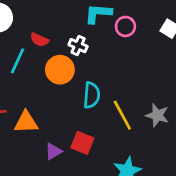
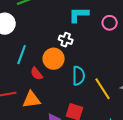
pink circle: (125, 26) -> (110, 23), moved
red semicircle: (39, 40) -> (36, 74), moved, turned 32

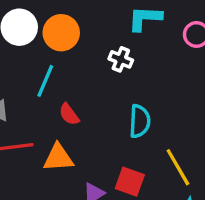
orange circle: (54, 59) -> (61, 33), moved
yellow line: (102, 89) -> (178, 167), moved

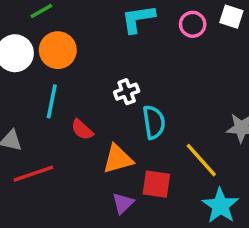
white cross: (121, 59) -> (127, 92), moved, turned -30
orange triangle: (58, 158) -> (118, 159), moved

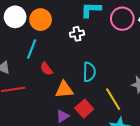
pink circle: (193, 24) -> (122, 19), size x1.5
white cross: (127, 92) -> (77, 34), moved
red square: (156, 184) -> (84, 109), turned 30

